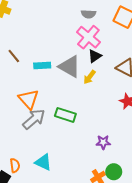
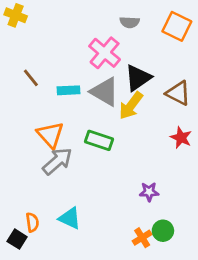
pink cross: (88, 37) -> (105, 53), moved
black triangle: (95, 56) -> (138, 78), size x1.5
yellow arrow: (90, 77) -> (131, 106), size x1.5
green rectangle: (65, 115) -> (99, 140), moved

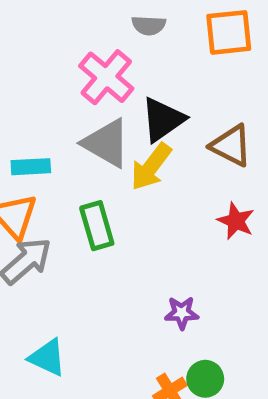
orange square: (177, 26) -> (229, 32), turned -32
cyan rectangle: (68, 90) -> (31, 167), moved
green rectangle: (99, 140) -> (97, 226), turned 56

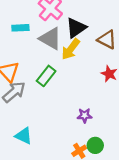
cyan rectangle: (31, 167) -> (20, 28), moved
green rectangle: (97, 226) -> (46, 76), turned 54

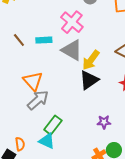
black triangle: (76, 28) -> (89, 80), moved
green rectangle: (46, 76) -> (53, 125), moved

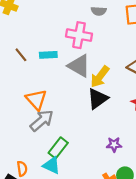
pink cross: (72, 22) -> (79, 35), turned -30

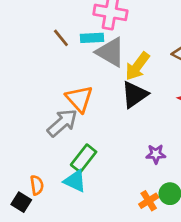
brown line: (21, 55) -> (61, 38), moved
cyan rectangle: (48, 55) -> (92, 38), moved
orange triangle: (36, 100) -> (79, 99), moved

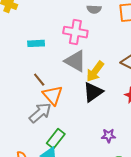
brown line: (61, 38) -> (39, 80), moved
cyan rectangle: (92, 38) -> (36, 43), moved

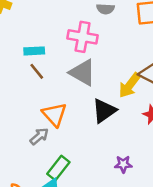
yellow arrow: (95, 71) -> (130, 85), moved
brown line: (39, 80) -> (37, 71), moved
gray arrow: (40, 113) -> (39, 136), size x0.7

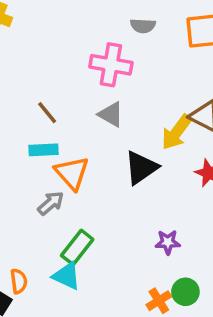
cyan rectangle: (34, 51) -> (44, 150), moved
gray triangle: (83, 73) -> (111, 114), size x0.7

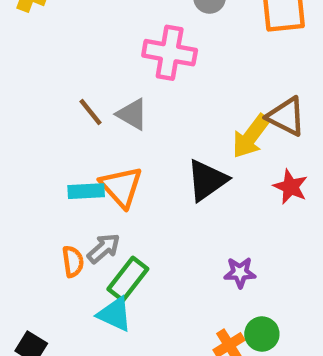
gray triangle: (111, 114) -> (132, 114), moved
cyan rectangle: (44, 150) -> (86, 191), moved
gray arrow: (51, 203) -> (104, 248), moved
orange semicircle: (19, 281) -> (73, 261), moved

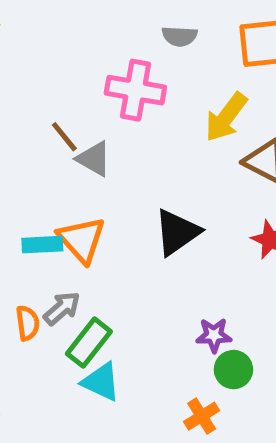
brown line: (90, 112) -> (64, 137), moved
yellow arrow: (251, 136) -> (226, 117), moved
cyan triangle: (115, 314) -> (101, 382), moved
green circle: (262, 334) -> (233, 370), moved

